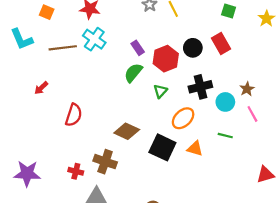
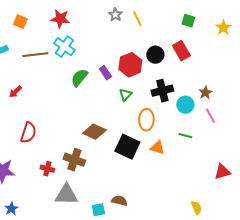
purple rectangle: (138, 48) -> (105, 73), moved
green semicircle: (133, 73) -> (79, 78), moved
red semicircle: (74, 115) -> (28, 133), moved
orange ellipse: (183, 118) -> (146, 120), turned -45

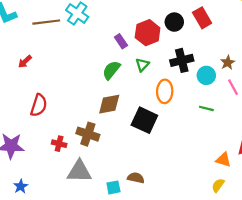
green semicircle: (79, 78) -> (111, 70), moved
brown diamond: (94, 132) -> (109, 104), turned -35
orange triangle: (157, 148) -> (223, 160), moved
yellow semicircle: (196, 208) -> (218, 185), turned -120

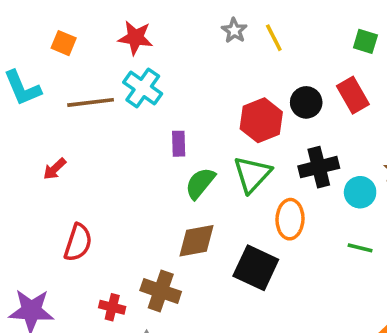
purple rectangle: (121, 41) -> (179, 144), moved, turned 32
green triangle: (142, 65) -> (252, 174), size x1.6

